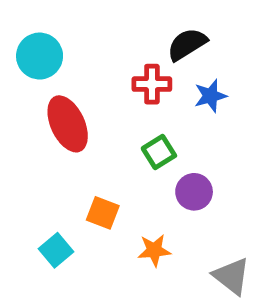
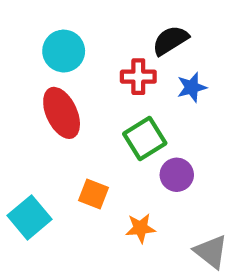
cyan circle: (40, 56) -> (64, 51), moved
green square: (159, 152) -> (145, 138), size x1.4
cyan square: (56, 250) -> (30, 217), moved, size x1.4

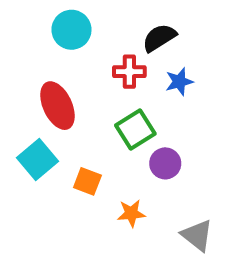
cyan circle: (64, 51) -> (71, 30), moved
cyan square: (30, 217) -> (38, 159), moved

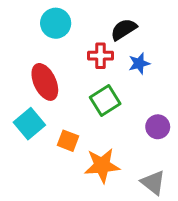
purple circle: (165, 163) -> (158, 127), moved
orange star: (131, 213) -> (102, 165), size x1.6

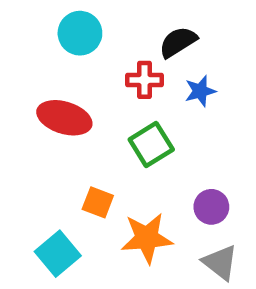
red ellipse: (45, 82) -> (64, 118), turned -48
cyan square: (29, 124) -> (58, 254), moved
purple circle: (158, 127) -> (211, 207), moved

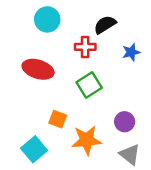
blue star: (200, 91) -> (131, 52), moved

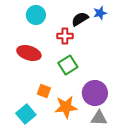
blue star: (131, 52) -> (100, 13), moved
purple circle: (125, 122) -> (95, 93), size x1.6
gray triangle: (130, 155) -> (99, 118), turned -36

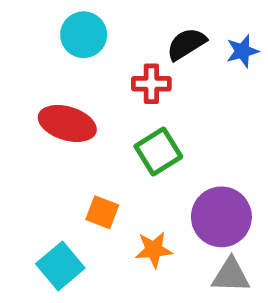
blue star: (100, 13) -> (242, 51), moved
orange star: (66, 107) -> (154, 250), size x0.7

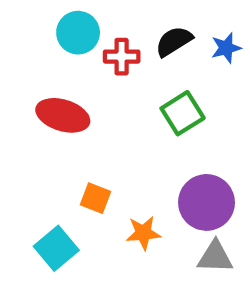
red cross: (151, 84) -> (122, 57), moved
green square: (158, 152) -> (183, 113), moved

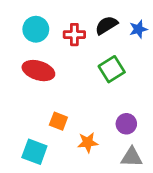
cyan circle: (78, 33) -> (36, 29), moved
purple circle: (206, 202) -> (126, 124), size x0.6
cyan square: (56, 248) -> (34, 152), turned -30

